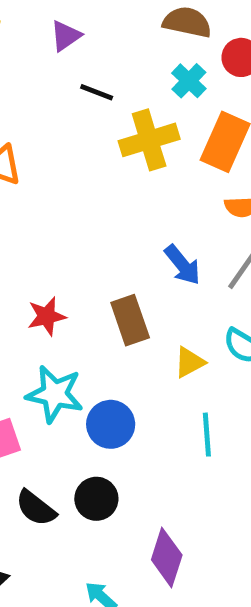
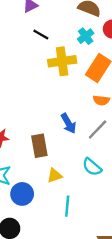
yellow triangle: (189, 362) -> (54, 175), moved

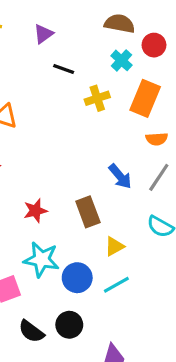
yellow cross: (62, 61) -> (97, 98), size x0.7
cyan line: (67, 206) -> (116, 285), moved, turned 66

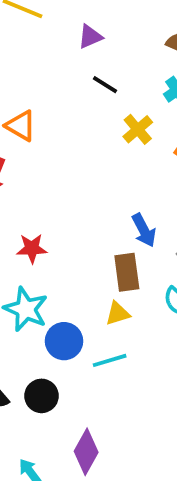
yellow cross: (97, 98) -> (138, 129), turned -35
brown rectangle: (88, 212) -> (127, 272), moved

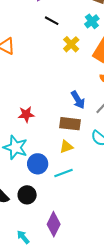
red star: (32, 248) -> (26, 114), moved
brown rectangle: (127, 272) -> (70, 124), turned -72

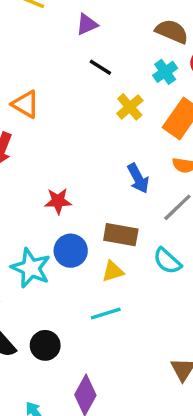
blue arrow: (78, 100) -> (138, 178), moved
red star: (26, 114) -> (58, 201), moved
blue circle: (38, 164) -> (71, 251), moved

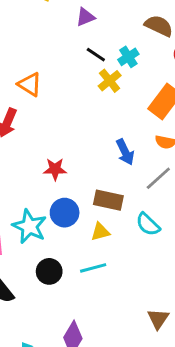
cyan cross: (165, 72) -> (128, 57), moved
yellow cross: (130, 107) -> (110, 81), moved
black circle: (45, 345) -> (49, 271), moved

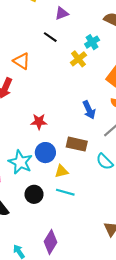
black line: (96, 55) -> (50, 37), moved
yellow triangle: (100, 232) -> (61, 171), moved
cyan line: (93, 268) -> (65, 192), turned 30

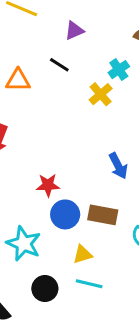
orange triangle: (22, 61) -> (18, 80), moved, turned -30
blue circle: (45, 153) -> (65, 214), moved

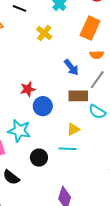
yellow cross: (101, 94) -> (44, 33), moved
brown rectangle: (103, 215) -> (78, 96), moved
yellow triangle: (82, 254) -> (73, 129), moved

